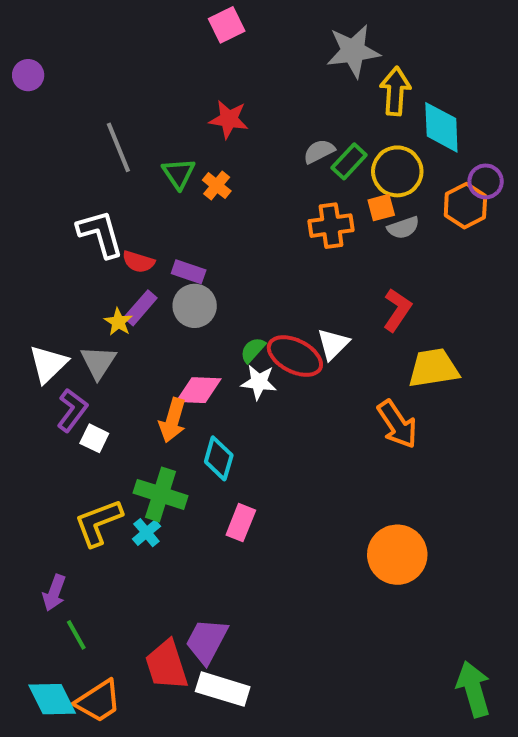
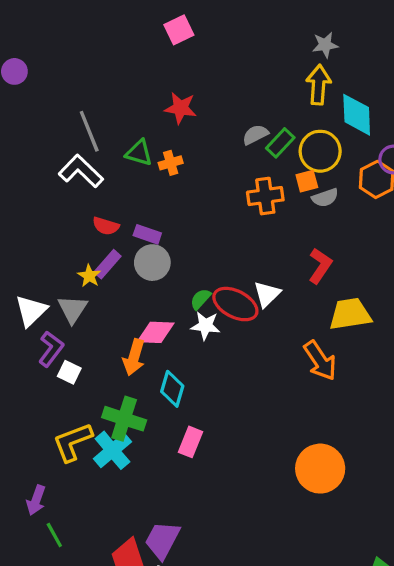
gray star: (353, 51) -> (325, 45), moved, size x0.6
green triangle: (179, 173) -> (139, 153), turned -40
orange cross: (217, 185) -> (171, 163), turned 35
white L-shape: (100, 234) -> (81, 171), moved, turned -30
cyan cross: (146, 533) -> (112, 450), size x1.6

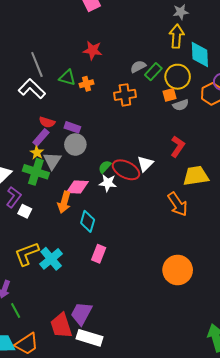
orange cross: (265, 196) -> (125, 95), moved
purple rectangle: (107, 264) -> (41, 137), moved
gray triangle: (73, 309) -> (52, 161), moved
green cross: (124, 419) -> (36, 172), moved

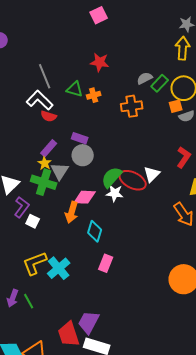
red semicircle: (47, 122) -> (49, 116), moved
green semicircle: (105, 167) -> (112, 177), size x1.6
green line: (16, 310) -> (29, 301), moved

